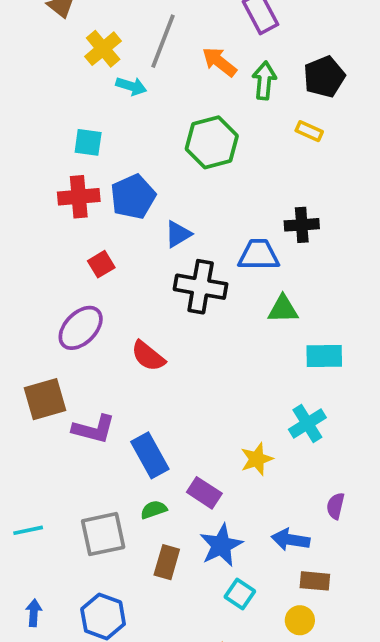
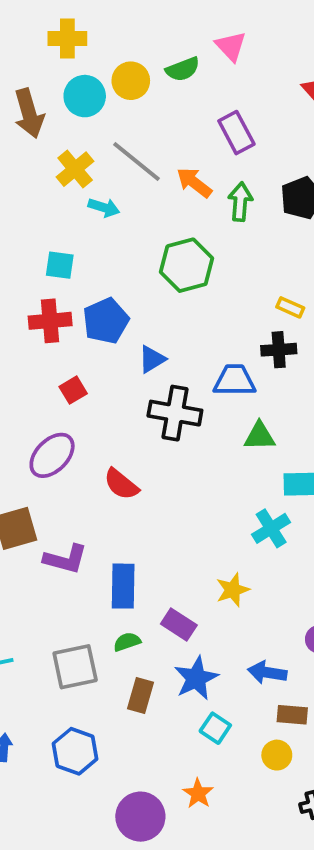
gray line: (163, 41) -> (137, 161), turned -72
yellow rectangle: (309, 131) -> (290, 307), moved
cyan cross: (307, 423) -> (271, 528), moved
blue rectangle: (150, 455) -> (123, 586), turned 30

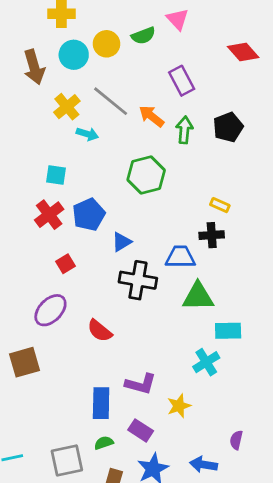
red cross: (50, 321) -> (49, 215), turned -32
green triangle: (260, 436) -> (198, 297), size x1.4
purple L-shape: (65, 559) -> (141, 384), moved

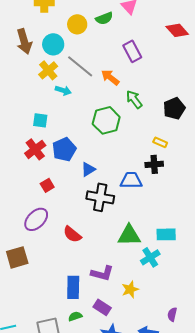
cyan circle: (74, 55) -> (53, 44), moved
black pentagon: (228, 127) -> (174, 108), moved
green arrow: (184, 130) -> (134, 99), moved, turned -42
green triangle: (198, 297) -> (129, 235), moved

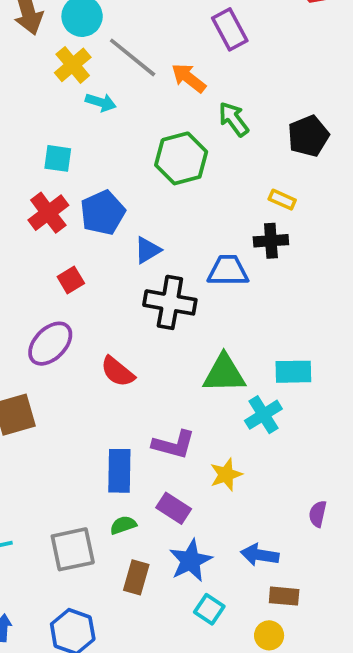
purple semicircle: (172, 314) -> (318, 514), moved

